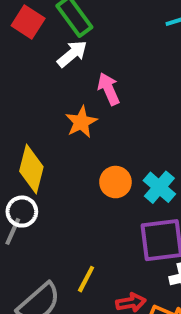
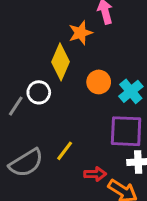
yellow diamond: (31, 169) -> (60, 62), moved
white circle: (22, 212) -> (39, 92), moved

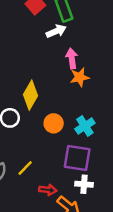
orange star: (81, 33) -> (80, 77), moved
orange circle: (99, 82) -> (54, 123), moved

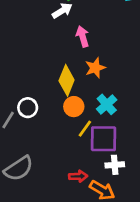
orange star: (80, 77) -> (95, 68), moved
yellow diamond: (30, 95) -> (67, 80), moved
yellow line: (25, 168) -> (85, 129), moved

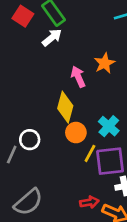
pink arrow: (83, 36) -> (78, 77), moved
orange star: (95, 68) -> (105, 63), moved

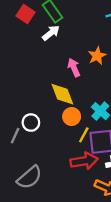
yellow diamond: (65, 107) -> (62, 94), turned -36
red arrow: (89, 202) -> (84, 161), moved, size x1.6

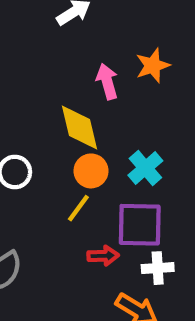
yellow line: (84, 135) -> (78, 208), moved
red arrow: (84, 161) -> (103, 256), size x0.6

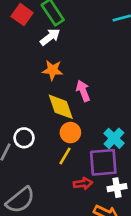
orange star: (153, 66) -> (53, 70), moved, turned 30
pink arrow: (107, 81) -> (83, 91), moved
cyan cross: (145, 168) -> (114, 138), moved

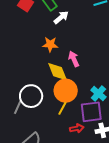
white arrow: (50, 37) -> (61, 17), moved
orange circle: (70, 133) -> (66, 91), size x1.5
white circle: (24, 138) -> (31, 96), size x1.5

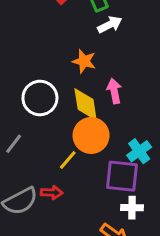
white circle: (31, 96) -> (40, 98), moved
yellow line: (62, 108) -> (68, 160), moved
red arrow: (77, 128) -> (52, 193), moved

